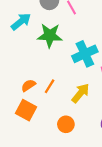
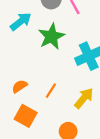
green star: (50, 35) -> (51, 36), turned -30
orange semicircle: (28, 85) -> (20, 86), moved

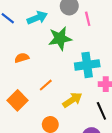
orange semicircle: (20, 86) -> (22, 58), moved

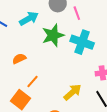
cyan cross: (87, 65) -> (82, 42), moved, turned 35
orange line: (46, 85) -> (32, 82), moved

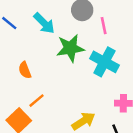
cyan arrow: (29, 19) -> (44, 23), turned 66
orange semicircle: (19, 59) -> (25, 70), turned -96

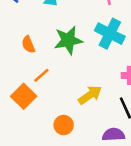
green star: (70, 48) -> (68, 40), moved

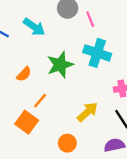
orange semicircle: (28, 45) -> (24, 74), turned -105

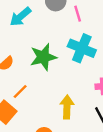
cyan arrow: (34, 27) -> (20, 17), turned 100
yellow arrow: (87, 112) -> (67, 107), turned -50

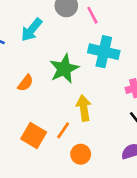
orange line: (20, 91) -> (63, 130), moved
yellow arrow: (67, 107) -> (84, 108), moved

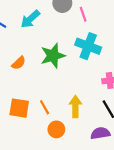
yellow arrow: (84, 108) -> (75, 107), moved
orange line: (63, 130) -> (45, 107), turned -72
orange square: (34, 136) -> (19, 108), turned -30

